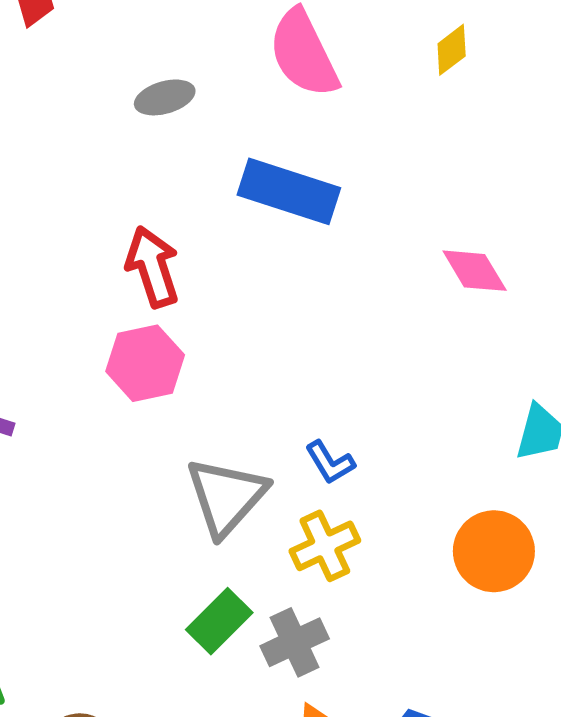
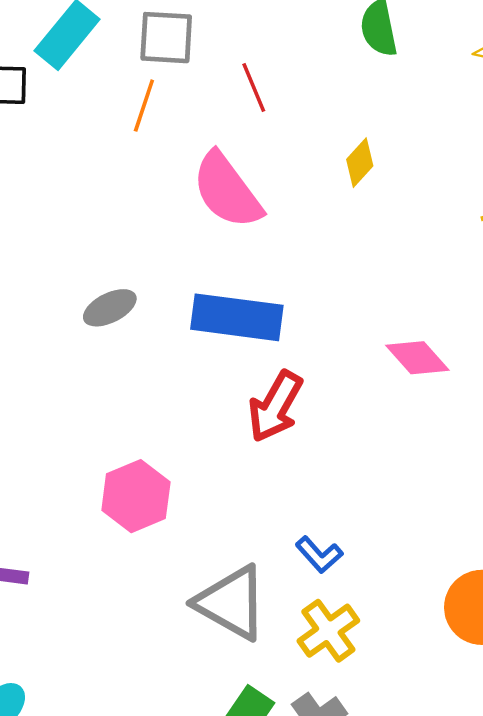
gray ellipse: (165, 97) -> (110, 308), moved
red arrow: (153, 267) -> (275, 406), moved, turned -122
gray triangle: (226, 497) -> (231, 603), turned -32

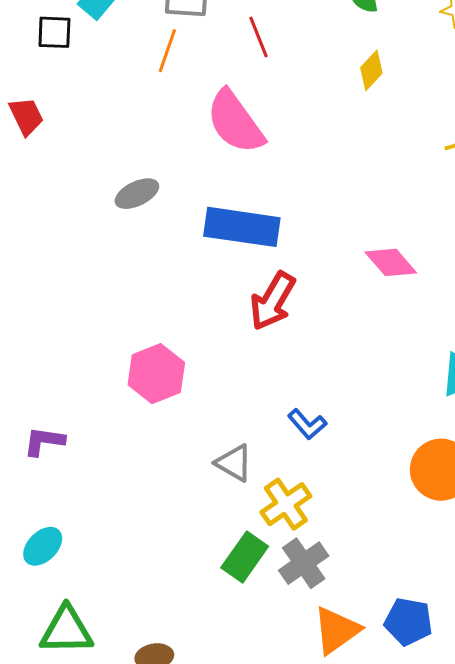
yellow diamond: (360, 163) -> (371, 70), moved
gray ellipse: (110, 308) -> (137, 194), moved
gray triangle: (231, 603) -> (234, 463), size x0.6
yellow cross: (328, 631) -> (286, 504), moved

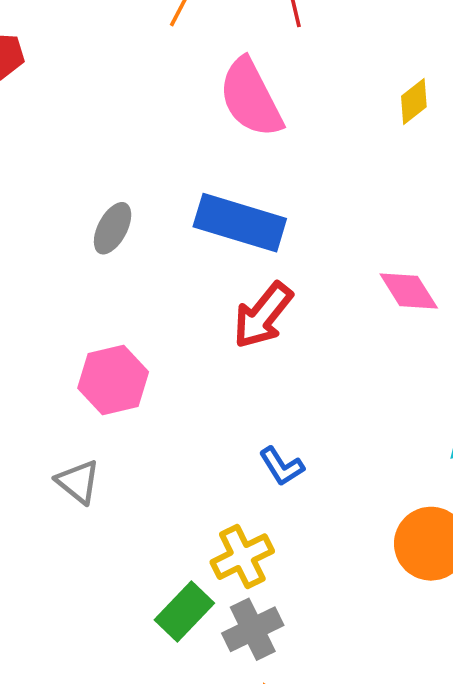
yellow diamond: (371, 70) -> (414, 101), moved
gray ellipse: (137, 194) -> (113, 228), moved, turned -45
gray triangle: (234, 463) -> (78, 482), moved

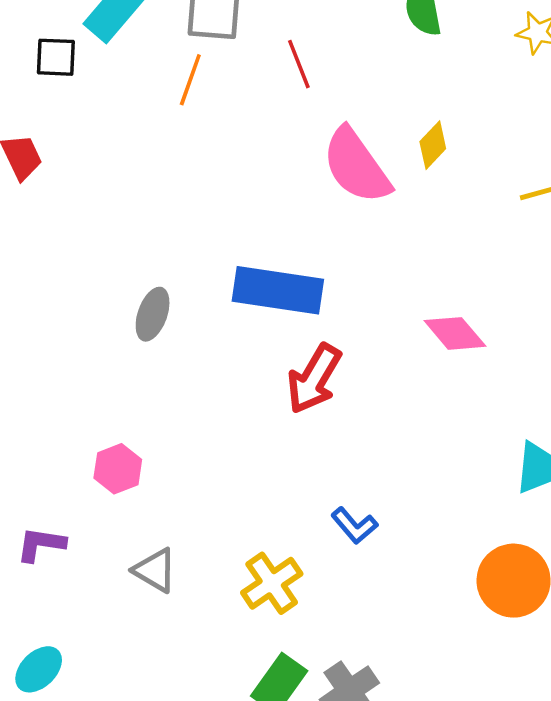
pink semicircle: (251, 98) -> (356, 166), moved
pink hexagon: (113, 380) -> (118, 469), moved, size x0.7
yellow cross: (242, 557) -> (272, 583), moved

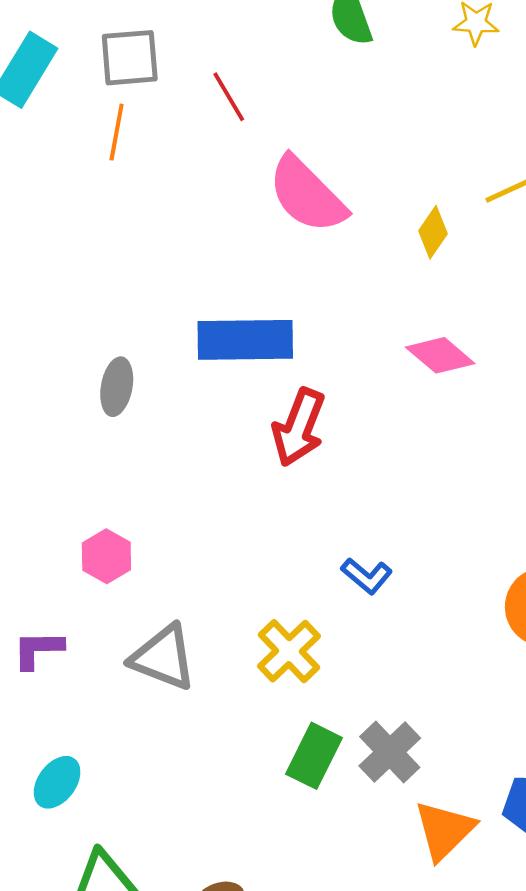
yellow diamond: (433, 145) -> (433, 232), moved
gray triangle: (155, 570) -> (163, 657), size x1.4

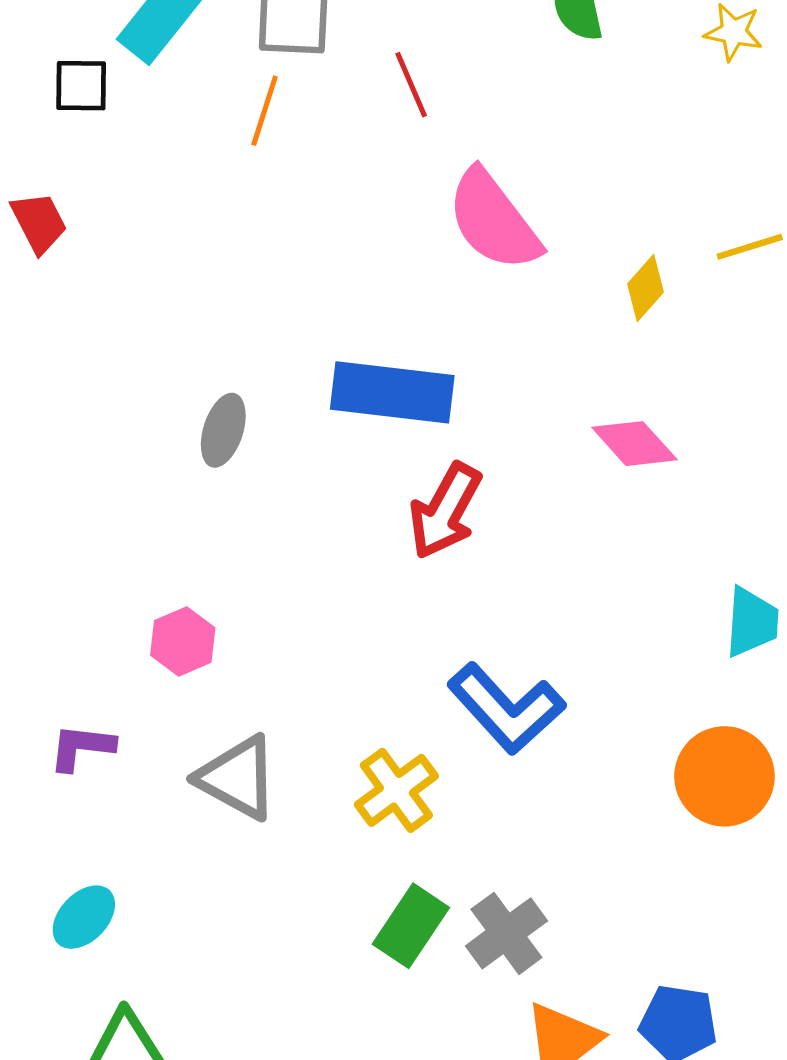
blue L-shape: (367, 576) -> (506, 709), size x1.8

